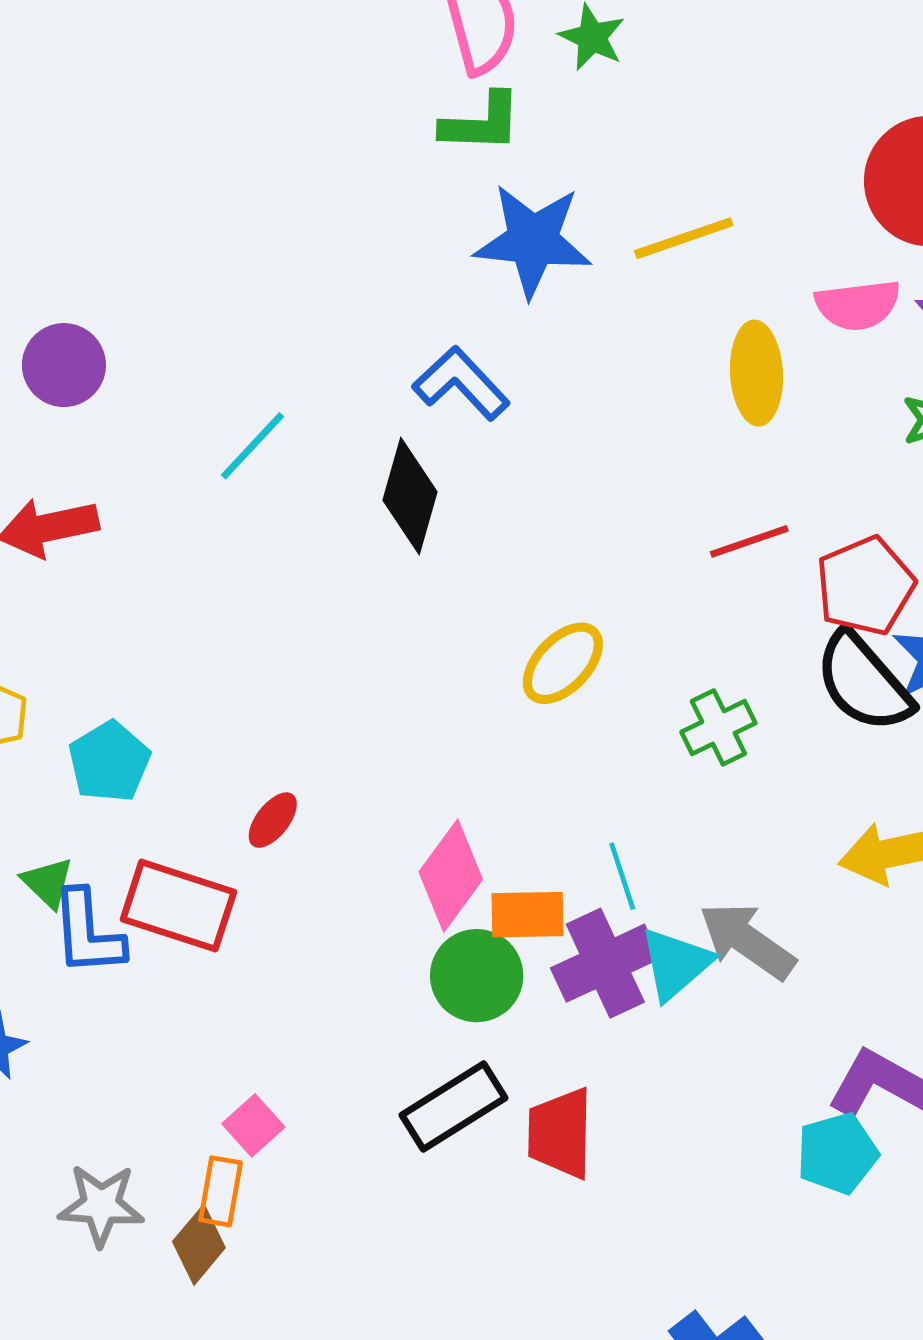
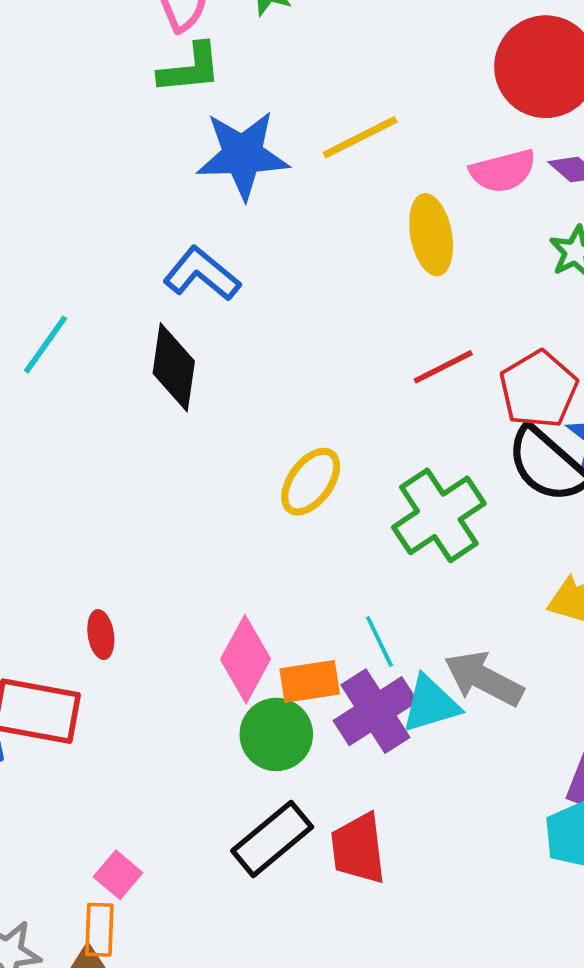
green cross: (718, 727) -> (439, 515), size x1.6
red ellipse: (273, 820) -> (101, 635), turned -39
cyan triangle: (676, 964) -> (430, 704), turned 32

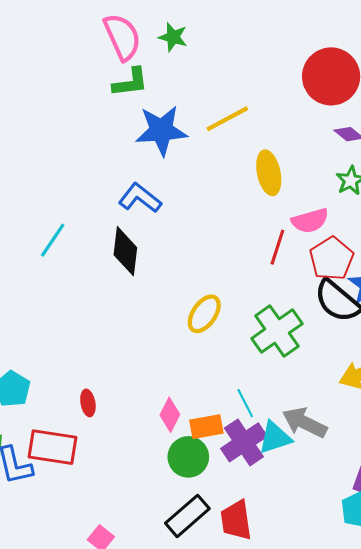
pink semicircle: (503, 171) -> (310, 221), moved
red line: (443, 367) -> (277, 247), turned -44
pink diamond: (246, 659) -> (170, 415), size x0.7

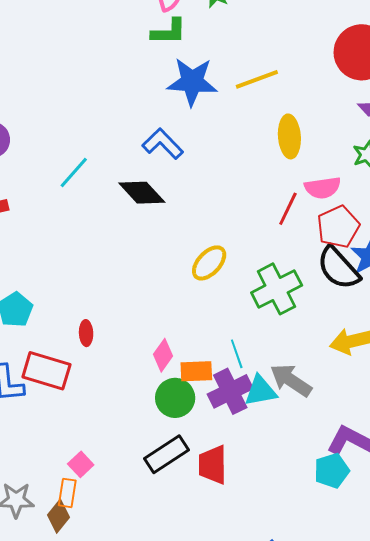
black diamond: (125, 251) -> (142, 193), turned -57

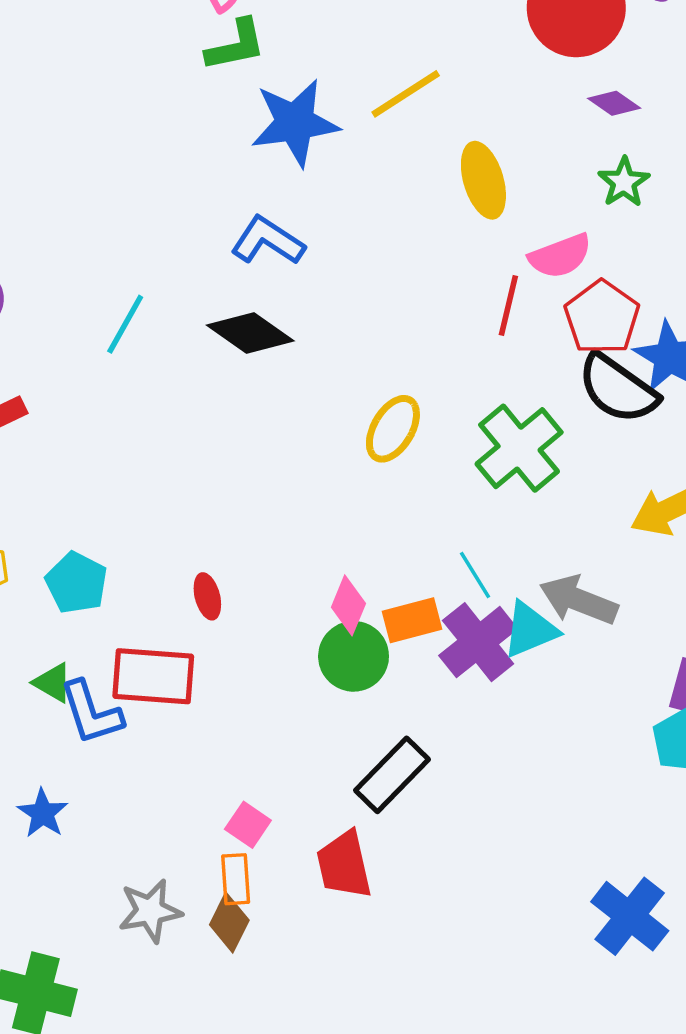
green circle: (175, 398) -> (354, 656), moved
red trapezoid: (213, 465) -> (344, 865), moved

